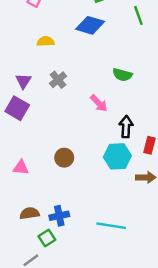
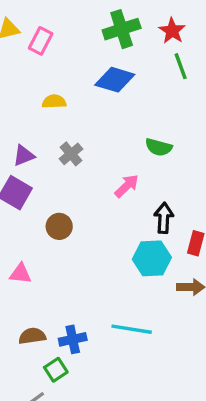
purple triangle: (23, 81) -> (24, 156), turned 35
pink arrow: (99, 103) -> (127, 186), turned -90
brown circle: (64, 158) -> (59, 226), moved
cyan line: (111, 226) -> (132, 329), moved

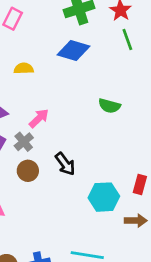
gray cross: (71, 154) -> (24, 142), moved
pink arrow: (127, 186) -> (39, 118), moved
black arrow: (164, 218) -> (65, 164), moved, turned 140

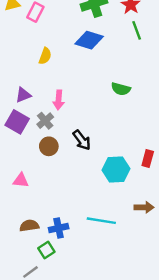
yellow semicircle: (24, 68) -> (45, 56), turned 112
pink arrow: (39, 118) -> (59, 100), turned 138
brown arrow: (136, 221) -> (144, 207), moved

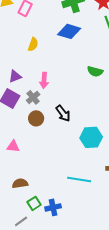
blue cross: (59, 228) -> (53, 207), moved

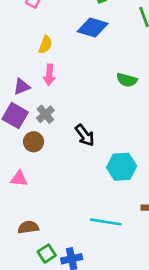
pink arrow: (44, 80) -> (49, 75), moved
brown circle: (36, 118) -> (34, 142), moved

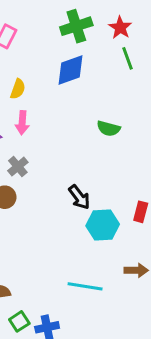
blue diamond: (93, 27) -> (70, 70), turned -36
black arrow: (85, 135) -> (79, 197), moved

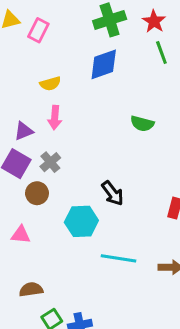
yellow semicircle: (18, 89) -> (50, 84), turned 54
cyan hexagon: (103, 225) -> (81, 221), moved
cyan line: (85, 286) -> (118, 258), moved

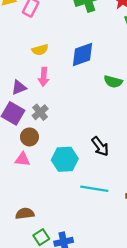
blue diamond: (104, 64) -> (83, 54), moved
black arrow: (113, 193) -> (100, 146), moved
pink triangle: (21, 235) -> (22, 159), moved

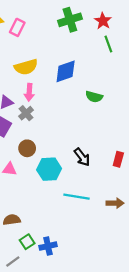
yellow semicircle: (40, 50) -> (26, 67), size x1.5
gray cross: (40, 112) -> (26, 113), moved
brown circle: (29, 137) -> (27, 148), moved

